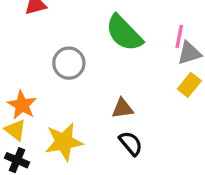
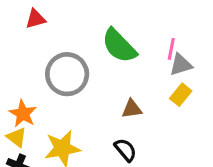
gray circle: (69, 63) -> (67, 74), size x1.4
brown triangle: (122, 108) -> (132, 109), moved

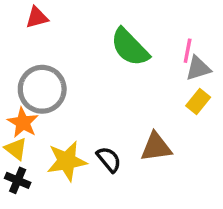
gray circle: (67, 74) -> (42, 89), moved
brown triangle: (132, 109) -> (156, 147), moved, size x1.4
black semicircle: (125, 150) -> (109, 159), moved

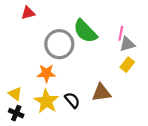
gray circle: (42, 89) -> (59, 44), moved
orange star: (23, 123) -> (46, 73), moved, turned -30
yellow star: (67, 161) -> (46, 101), turned -30

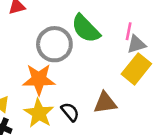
yellow rectangle: (127, 65) -> (136, 69), size x1.6
orange star: (46, 73) -> (39, 79), size x1.4

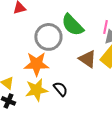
brown triangle: (105, 103) -> (87, 59), moved, turned 42
yellow star: (39, 113) -> (36, 90), turned 30

